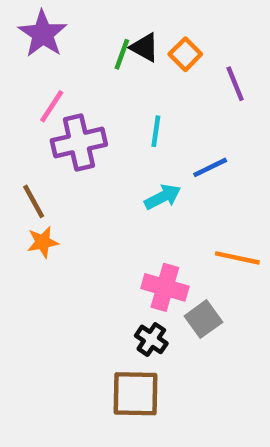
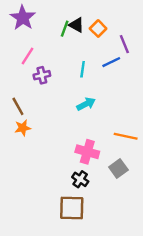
purple cross: (79, 143) -> (42, 75), size x0.6
blue line: (210, 167) -> (111, 62), moved
gray square: (203, 319) -> (118, 169), moved

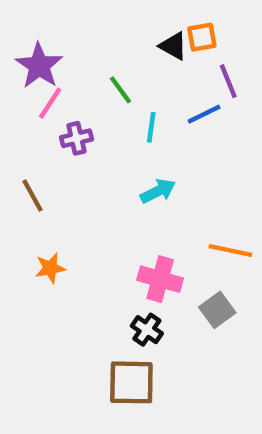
purple star: (23, 18) -> (39, 66), moved
black triangle: (77, 25) -> (173, 46), moved
green line: (65, 29) -> (120, 90), moved, turned -56
orange square: (98, 29) -> (202, 37), moved, turned 35
orange star: (23, 128) -> (50, 268), moved

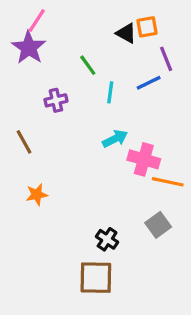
pink line: (50, 103) -> (37, 20), moved
pink cross: (160, 279) -> (144, 159), moved

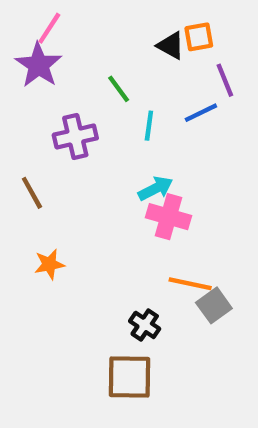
purple cross: (56, 100) -> (75, 136), size x1.4
pink cross: (144, 159) -> (168, 217), moved
orange line: (168, 182) -> (190, 284), moved

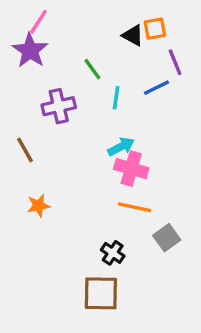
orange line: (190, 284) -> (135, 207), moved

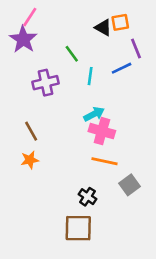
brown line: (25, 150) -> (31, 131), moved

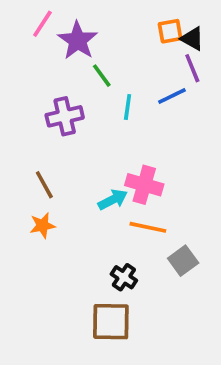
black triangle: (103, 28) -> (192, 39), moved
purple star: (23, 39) -> (78, 40), moved
cyan arrow: (94, 114) -> (113, 200), moved

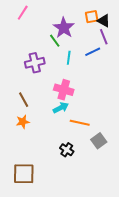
purple star: (78, 40) -> (64, 28), moved
pink cross: (144, 185) -> (64, 90), moved
brown square: (111, 322) -> (24, 174), moved

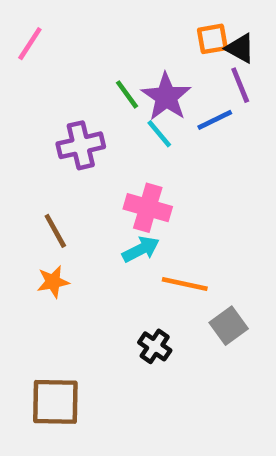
pink line: (23, 13) -> (30, 44), moved
purple star: (64, 28) -> (166, 97), moved
cyan line: (69, 58) -> (159, 134), turned -48

